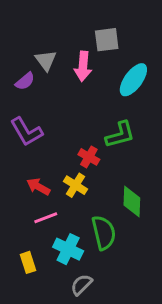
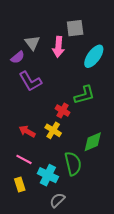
purple L-shape: (27, 132) -> (30, 81), moved
green diamond: (132, 202) -> (93, 142), turned 65
pink line: (46, 218) -> (24, 159), moved, turned 49

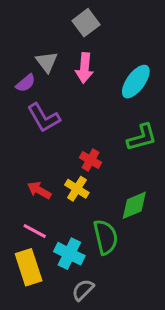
gray square: (75, 28) -> (86, 23), moved, turned -30
green L-shape: (84, 95) -> (142, 137), moved
yellow rectangle: (20, 185) -> (29, 267), size x1.6

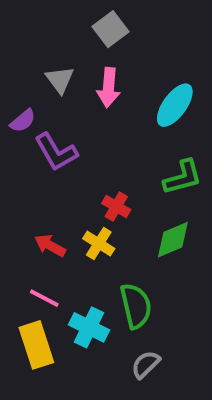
purple semicircle: (26, 83) -> (23, 121), moved
green diamond: (134, 205) -> (173, 240), moved
gray semicircle: (83, 290) -> (146, 364), moved

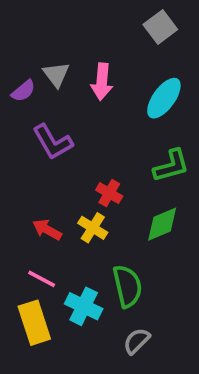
gray square: (110, 29) -> (160, 27), moved
purple semicircle: (23, 121) -> (23, 91), moved

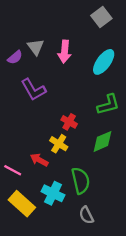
red arrow: (47, 230) -> (39, 160), moved
pink line: (42, 279) -> (13, 170), moved
yellow rectangle: (34, 323) -> (22, 204), turned -30
gray semicircle: (137, 341) -> (86, 215), turned -72

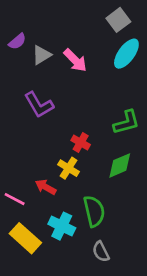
gray triangle: (36, 47) -> (42, 55), turned 36
pink arrow: (64, 52) -> (75, 60), turned -50
purple semicircle: (15, 57) -> (17, 41), moved
cyan ellipse: (104, 62) -> (126, 54), moved

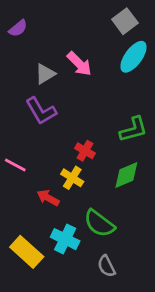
purple semicircle: (17, 41) -> (18, 28), moved
gray triangle: (42, 55) -> (45, 74), moved
pink line: (15, 199) -> (15, 165), moved
green semicircle: (94, 211) -> (99, 223), turned 140

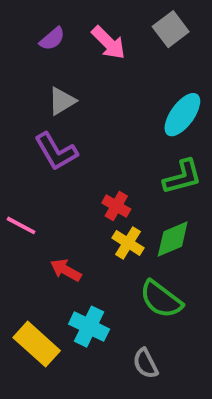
purple semicircle: (18, 28) -> (52, 39), moved
cyan ellipse: (133, 57) -> (182, 115), moved
pink arrow: (79, 64) -> (109, 43), moved
yellow cross: (72, 178) -> (128, 243), moved
green semicircle: (99, 223) -> (161, 299), moved

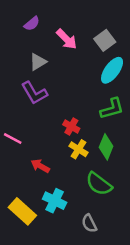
gray square: (171, 29) -> (105, 40), moved
pink arrow: (109, 43) -> (67, 39), moved
green diamond: (173, 239) -> (106, 147), turned -45

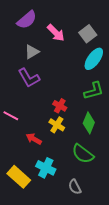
purple semicircle: (32, 24) -> (27, 20), size x1.5
yellow cross: (79, 149) -> (57, 125), moved

